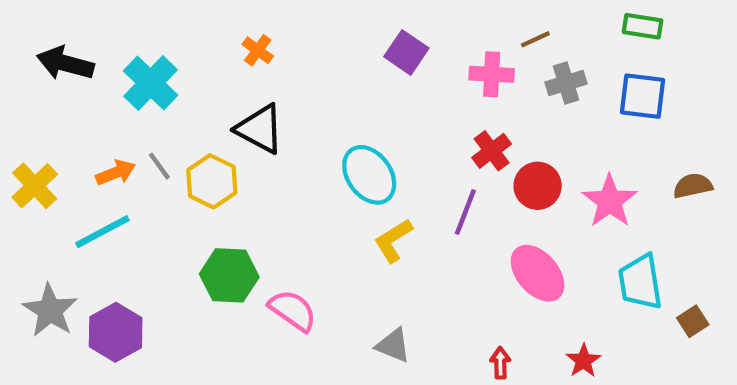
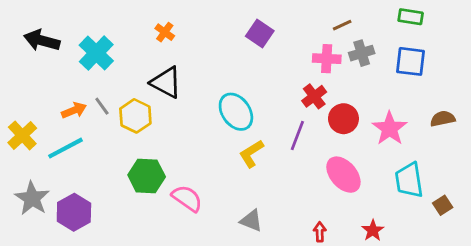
pink cross: (492, 74) -> (327, 59), moved
yellow cross: (35, 186) -> (22, 135), moved

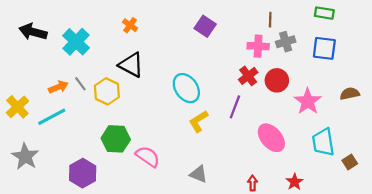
brown line: (342, 25) -> (270, 20), turned -64
red circle: (343, 119) -> (277, 80), moved
purple hexagon: (74, 212) -> (83, 173), moved

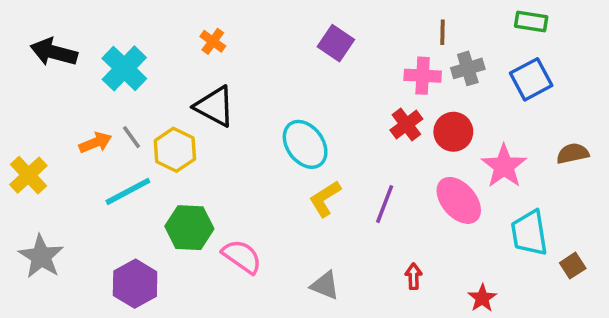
blue square: (324, 48) -> (531, 79), turned -35
purple line: (235, 107) -> (385, 204), moved
cyan line: (52, 117) -> (128, 191), moved
pink ellipse: (271, 138) -> (459, 200), moved
red arrow: (253, 183) -> (414, 276), moved

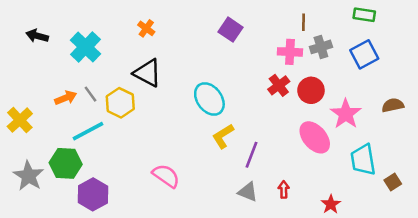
black arrow: (54, 52) -> (37, 36), size x0.7
purple line: (385, 204) -> (252, 155), moved
green hexagon: (189, 228) -> (66, 163), moved
gray triangle: (325, 285) -> (248, 192), moved

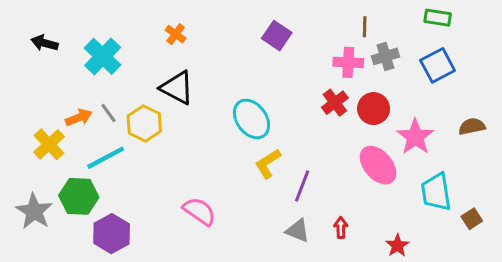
yellow cross: (20, 120) -> (49, 144), moved

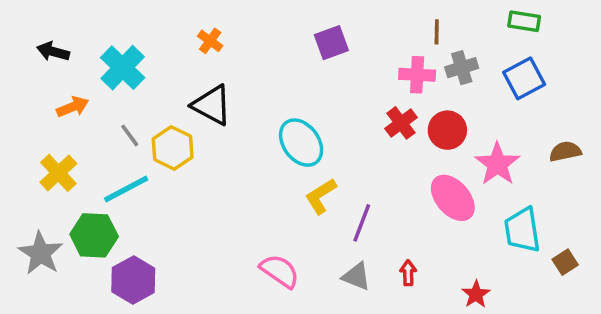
purple square: (277, 36) -> (331, 43), turned 36
orange arrow: (79, 117) -> (73, 107), moved
pink semicircle: (199, 211) -> (280, 271), moved

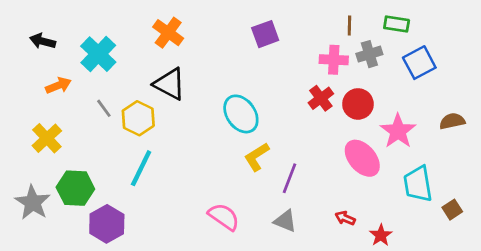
green rectangle: (524, 21) -> (397, 24), moved
orange cross: (210, 41) -> (168, 33), size x1.5
cyan line: (126, 189) -> (141, 168), moved, turned -36
red arrow: (408, 273) -> (345, 218), moved, turned -66

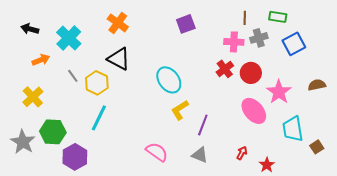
red arrow: (345, 218) -> (242, 153), turned 96

